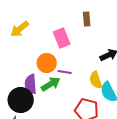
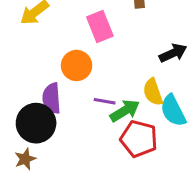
purple line: (65, 72) -> (105, 101), moved
green arrow: (51, 84) -> (125, 111), moved

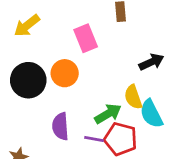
purple semicircle: (52, 98) -> (60, 126), moved
purple line: (105, 101) -> (94, 139), moved
black circle: (36, 123) -> (28, 80), moved

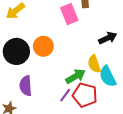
pink rectangle: (86, 38) -> (69, 14), moved
purple semicircle: (60, 126) -> (26, 86), moved
purple line: (94, 139) -> (65, 95), turned -64

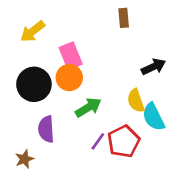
pink rectangle: (69, 14) -> (71, 56), moved
green arrow: (76, 76) -> (88, 107), moved
red pentagon: (85, 95) -> (124, 141), turned 30

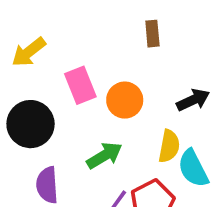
orange circle: (69, 78) -> (125, 100), moved
yellow semicircle: (136, 101) -> (169, 146), turned -150

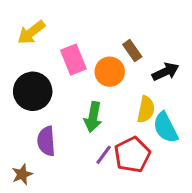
brown rectangle: (152, 34) -> (132, 51), moved, turned -30
green arrow: (104, 155) -> (93, 117), turned 132

